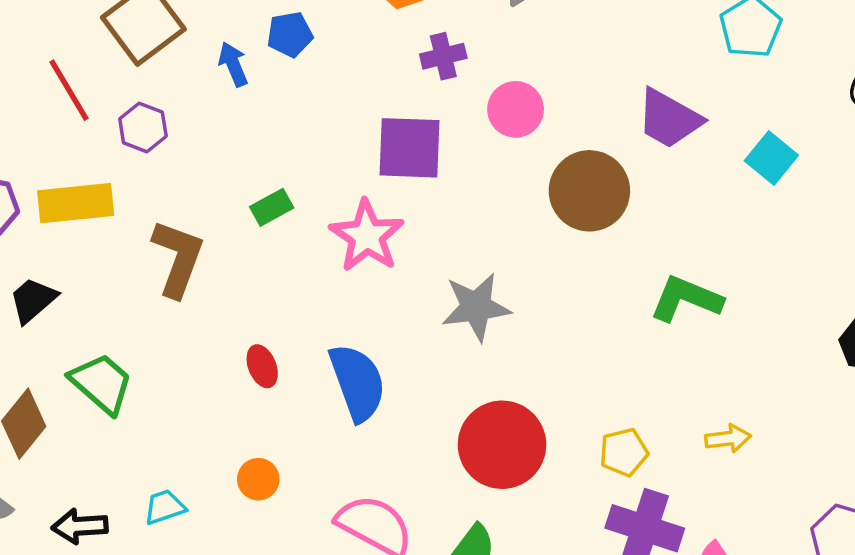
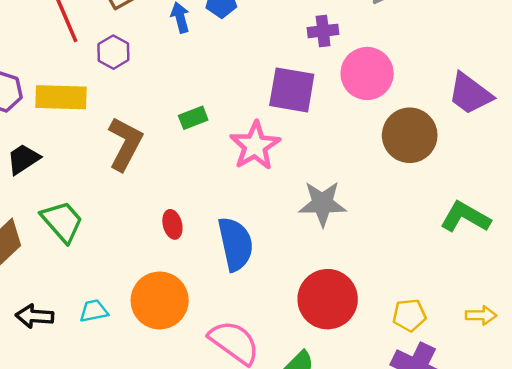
pink circle: (516, 109) -> (367, 73), size x1.4
orange circle: (258, 479) -> (160, 300), size x2.0

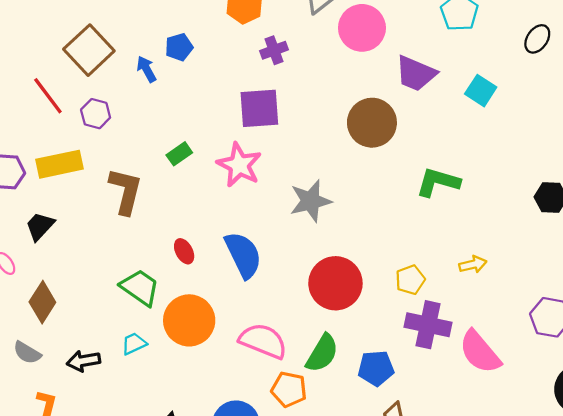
pink circle: (367, 73) -> (362, 28), moved
green trapezoid: (62, 221) -> (140, 287), moved

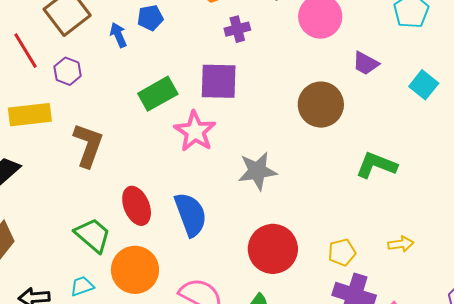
purple trapezoid: (416, 73) -> (366, 63), size x0.7
green rectangle: (179, 154) -> (158, 94), moved, size x1.6
red ellipse: (184, 251) -> (137, 206), size x1.6

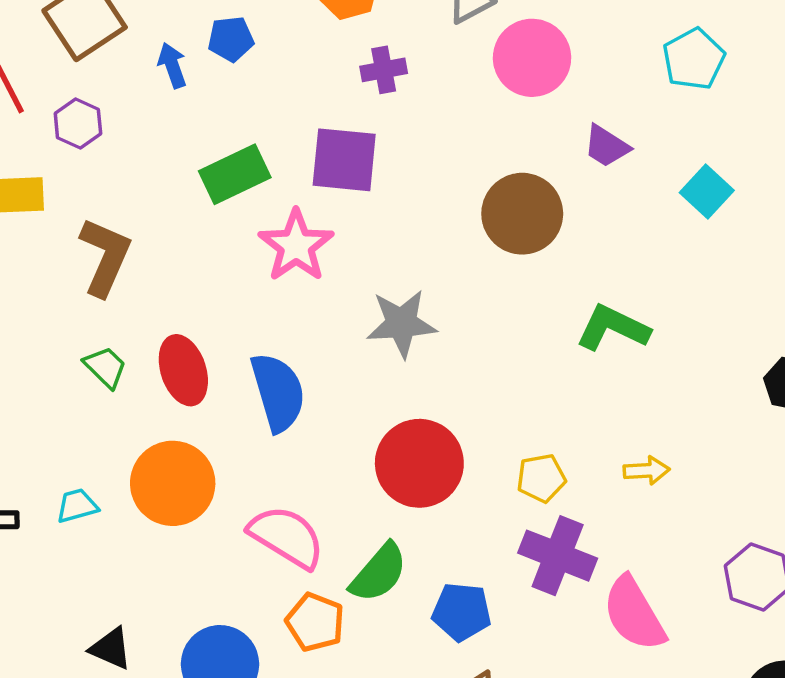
green trapezoid: (93, 235) -> (105, 367), moved, size x0.7

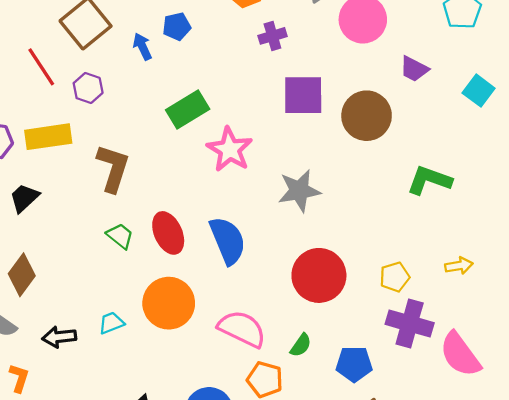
purple square: (344, 160) -> (303, 95), moved
green semicircle: (379, 573) -> (301, 345), size x0.6

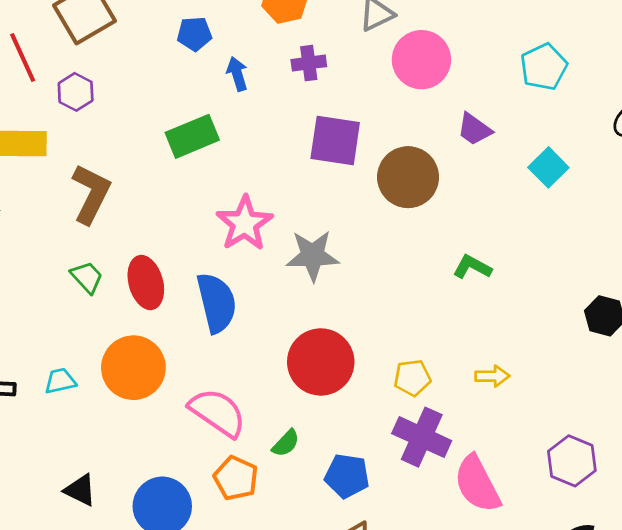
blue arrow: (142, 46) -> (237, 74), moved
pink star: (230, 149) -> (245, 223), moved
green L-shape: (429, 180) -> (472, 267), size x0.7

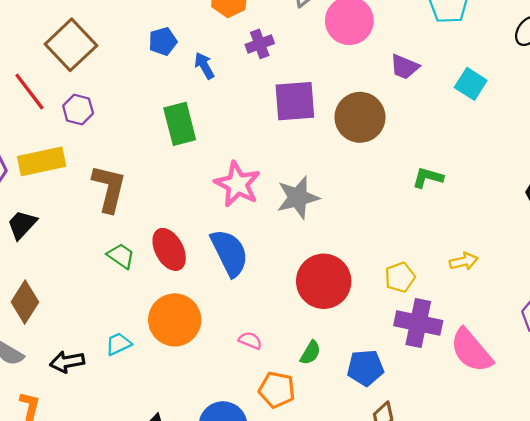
green rectangle: (192, 136) -> (180, 124), turned -69
pink semicircle: (218, 412) -> (250, 340), size x0.5

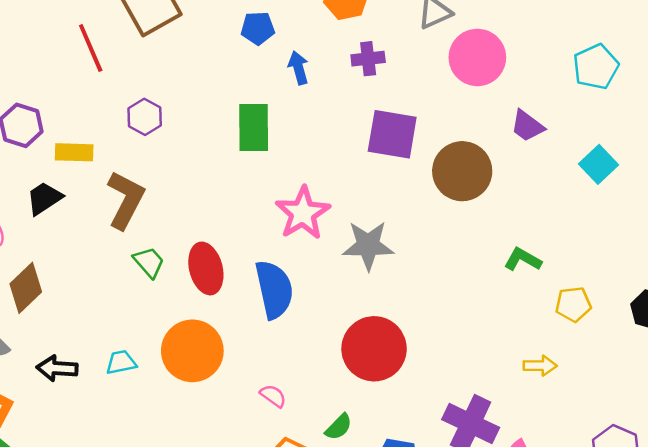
purple hexagon: (78, 110) -> (145, 117), moved
yellow rectangle: (42, 161) -> (74, 152), moved, size x0.7
brown L-shape: (109, 188) -> (126, 200), moved
yellow pentagon: (400, 277) -> (573, 304), moved

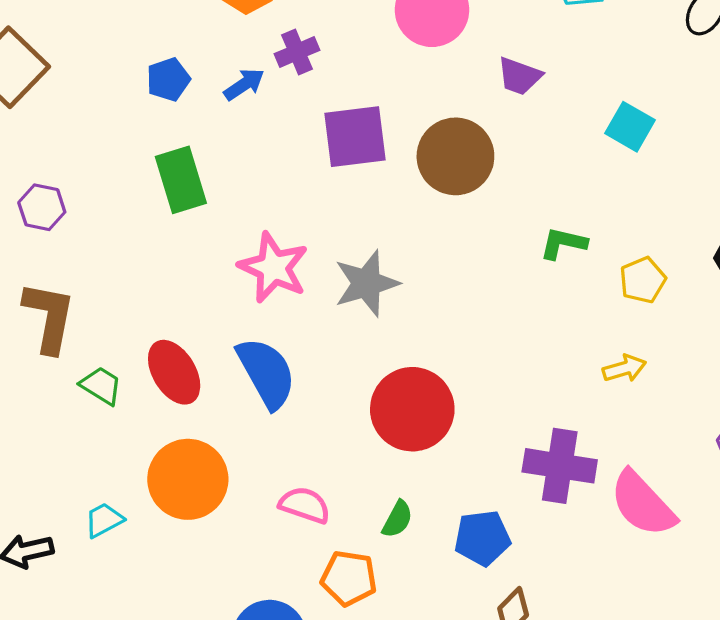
blue pentagon: (258, 28) -> (168, 79), moved
blue arrow: (298, 68) -> (244, 84), moved, turned 88
cyan square: (599, 164) -> (630, 127), moved
pink semicircle: (273, 396) -> (305, 505), size x1.4

